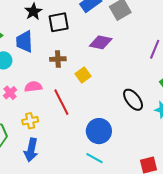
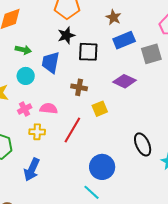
red line: (61, 102) -> (72, 130), turned 44
yellow cross: (30, 121) -> (37, 132), moved

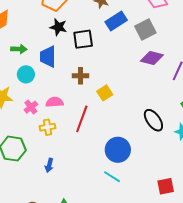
black star: (66, 35) -> (58, 27), turned -30
purple diamond: (125, 81) -> (152, 58), moved
blue arrow: (32, 170) -> (49, 165), size x0.6

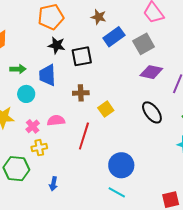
black ellipse: (153, 120) -> (152, 112), moved
yellow cross: (48, 127) -> (39, 148), moved

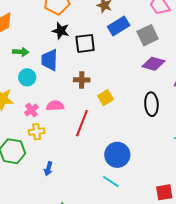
black ellipse: (152, 112) -> (151, 104), turned 30

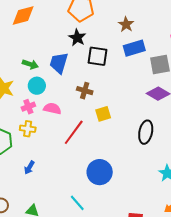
green arrow: (21, 52) -> (30, 64), moved
cyan circle: (27, 77) -> (37, 86), moved
cyan line: (111, 182) -> (77, 203), moved

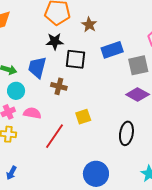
brown star: (126, 24) -> (89, 25), moved
black star: (77, 38) -> (55, 41), turned -30
brown cross: (85, 91) -> (59, 86), moved
blue circle: (100, 172) -> (96, 174), moved

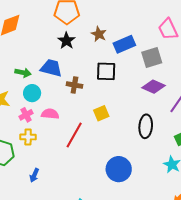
brown star: (89, 25) -> (99, 34), moved
black star: (55, 41) -> (66, 41), turned -30
black square: (76, 59) -> (106, 71), moved
blue trapezoid: (37, 67) -> (51, 68), turned 95

